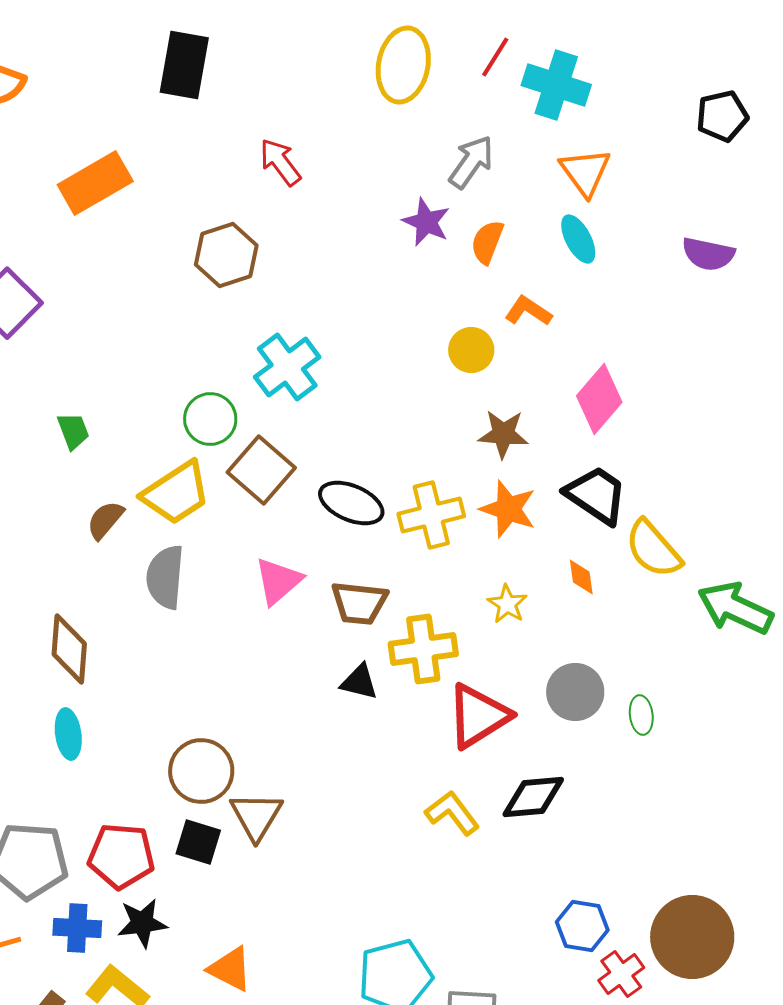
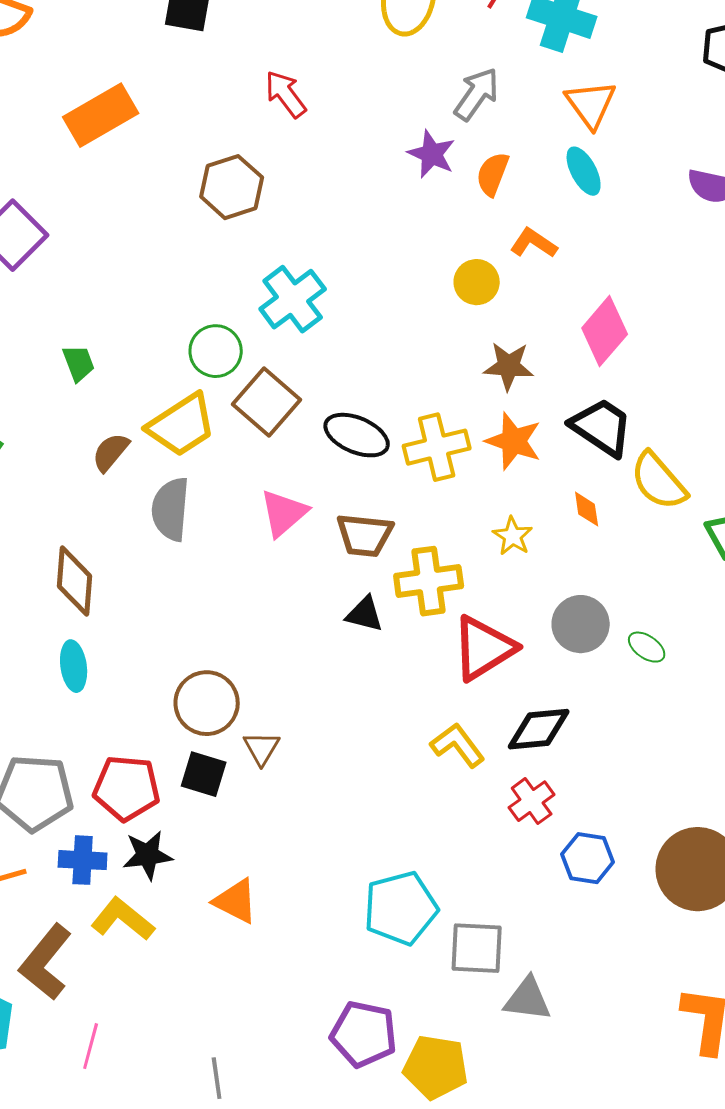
green ellipse: (641, 715) -> (647, 647), turned -48
brown triangle: (256, 816) -> (262, 748), size x0.7
red cross: (621, 974) -> (532, 801), moved

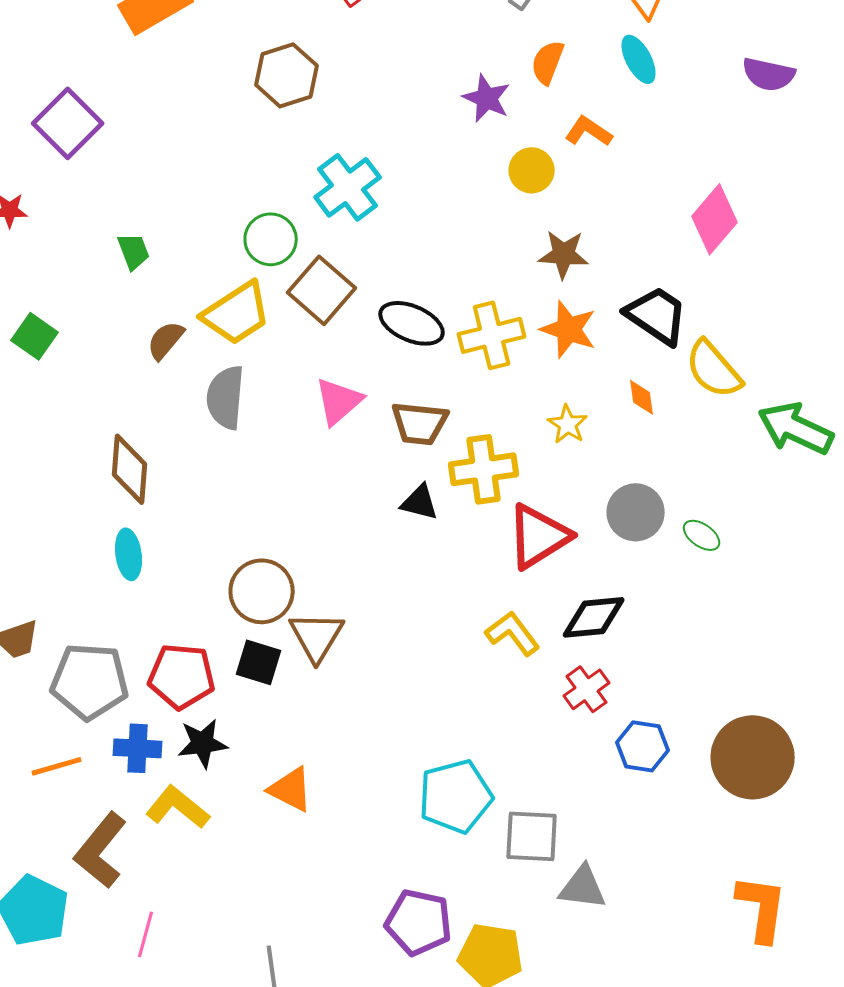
purple star: (432, 154) -> (487, 98), moved
pink diamond: (605, 331) -> (715, 219), moved
brown triangle: (262, 748) -> (317, 636), size x1.5

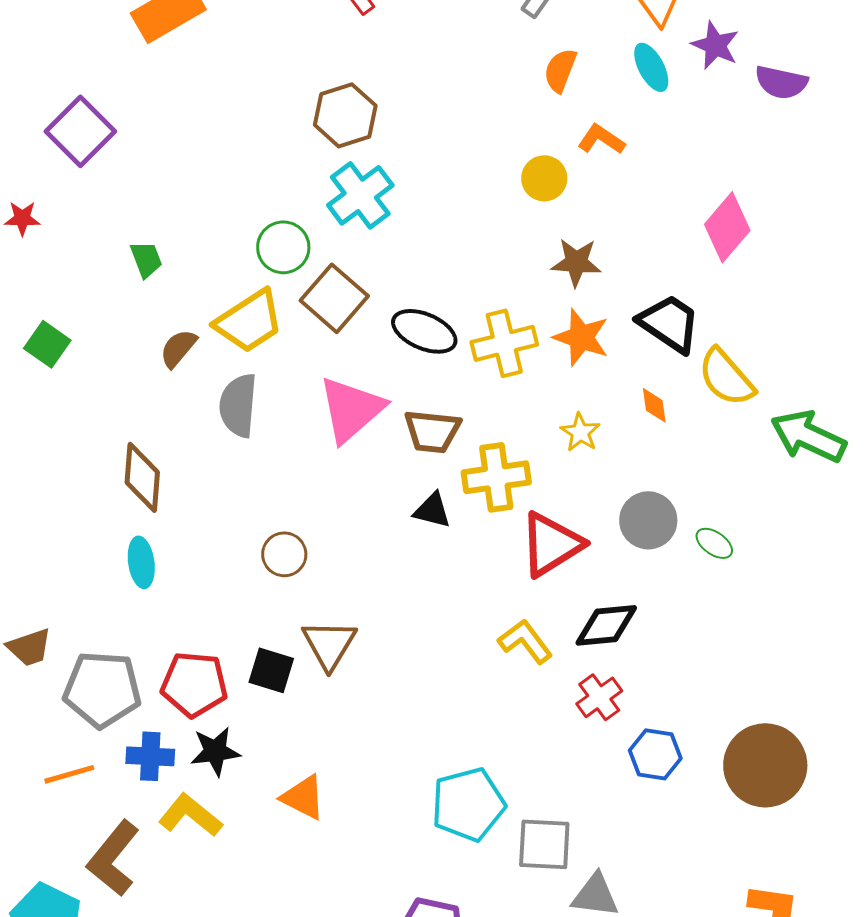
brown hexagon: (287, 75) -> (345, 115), moved
purple star: (487, 98) -> (715, 45), moved
pink triangle: (339, 401) -> (351, 409), size x1.4
brown circle: (262, 591) -> (284, 554), moved, size x0.7

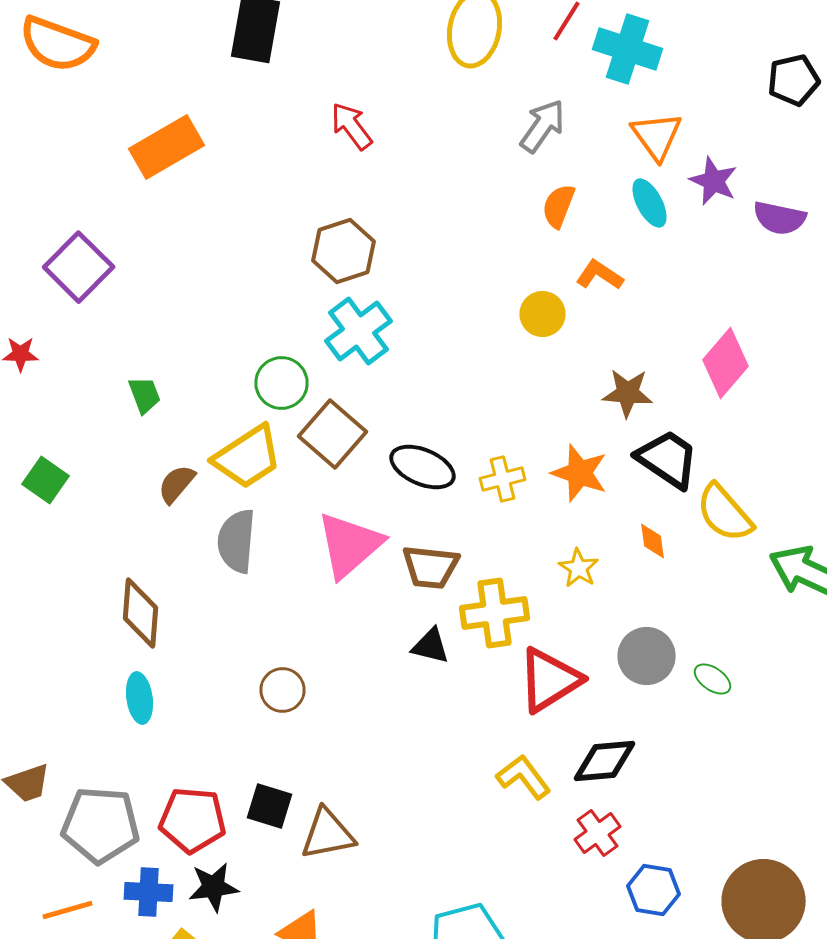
brown star: (576, 262) -> (628, 393), moved
yellow cross: (504, 343) -> (502, 479), size x0.7
brown triangle: (329, 644) -> (328, 834), moved, turned 48

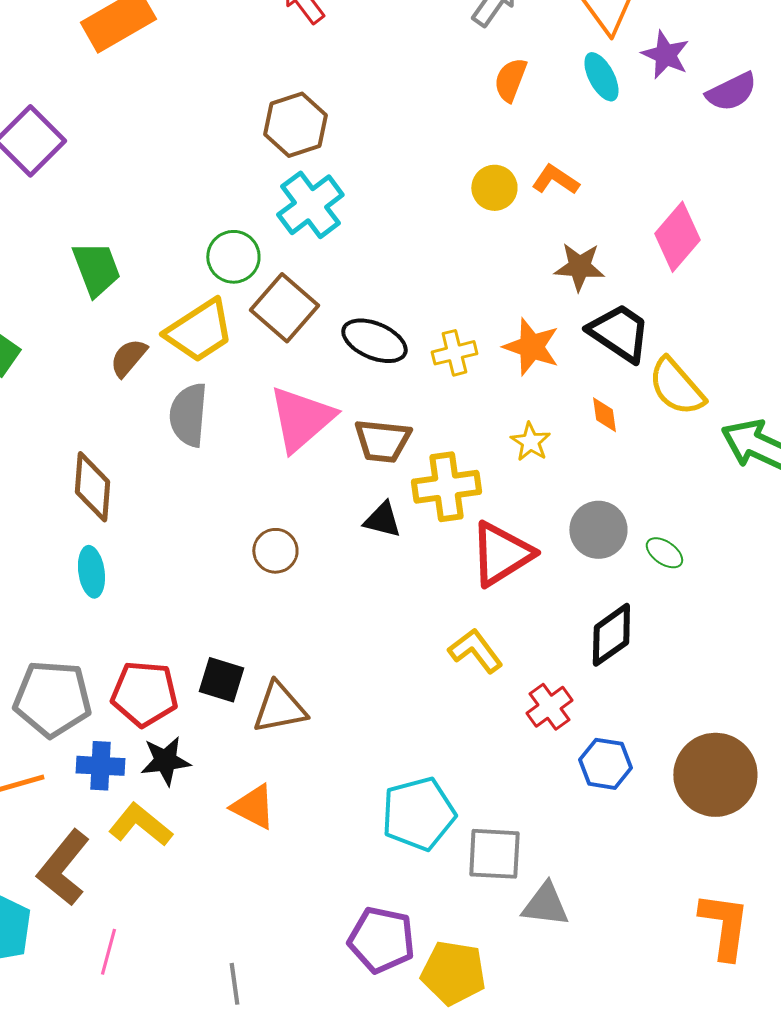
purple semicircle: (780, 218) -> (731, 92), turned -38
orange L-shape: (600, 275) -> (555, 180), moved
green trapezoid: (144, 395) -> (96, 269), size x1.5
brown circle: (282, 690) -> (275, 551), moved
black diamond: (604, 761) -> (611, 635), moved, turned -30

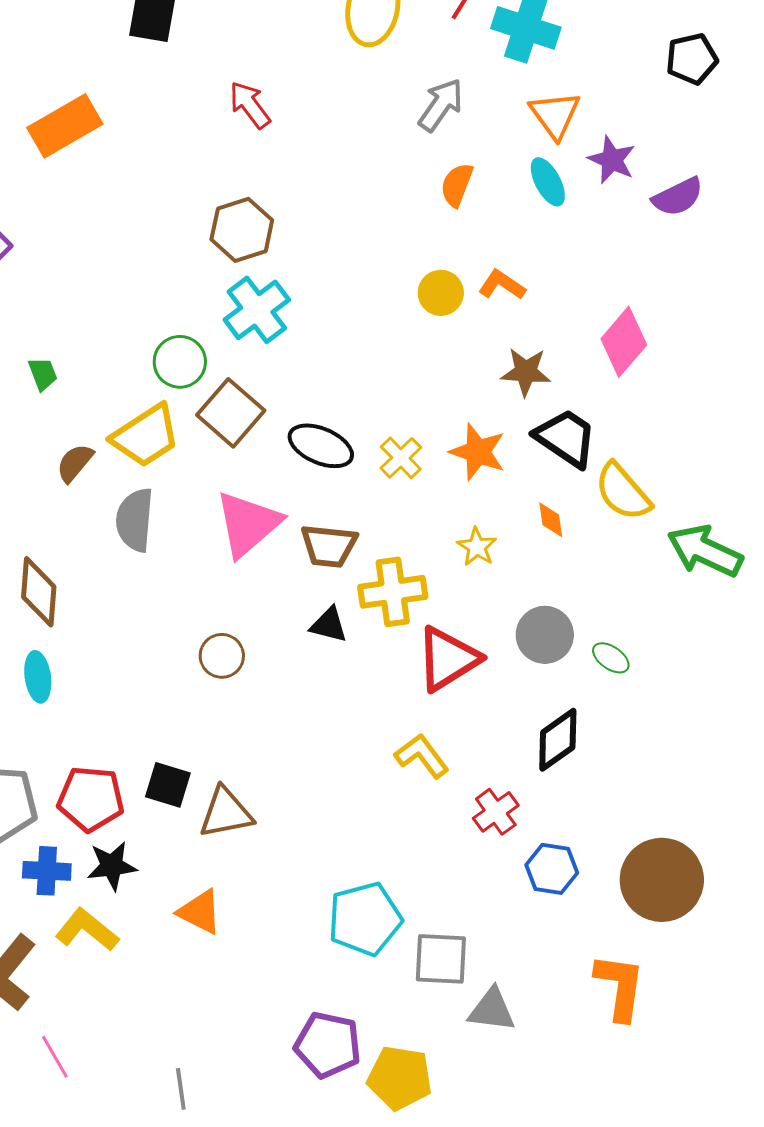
green trapezoid: (96, 269) -> (43, 374), size x0.6
yellow cross: (454, 353) -> (401, 458), turned -30
orange L-shape: (724, 926) -> (620, 987), moved
pink line: (108, 952) -> (55, 1057), turned -45

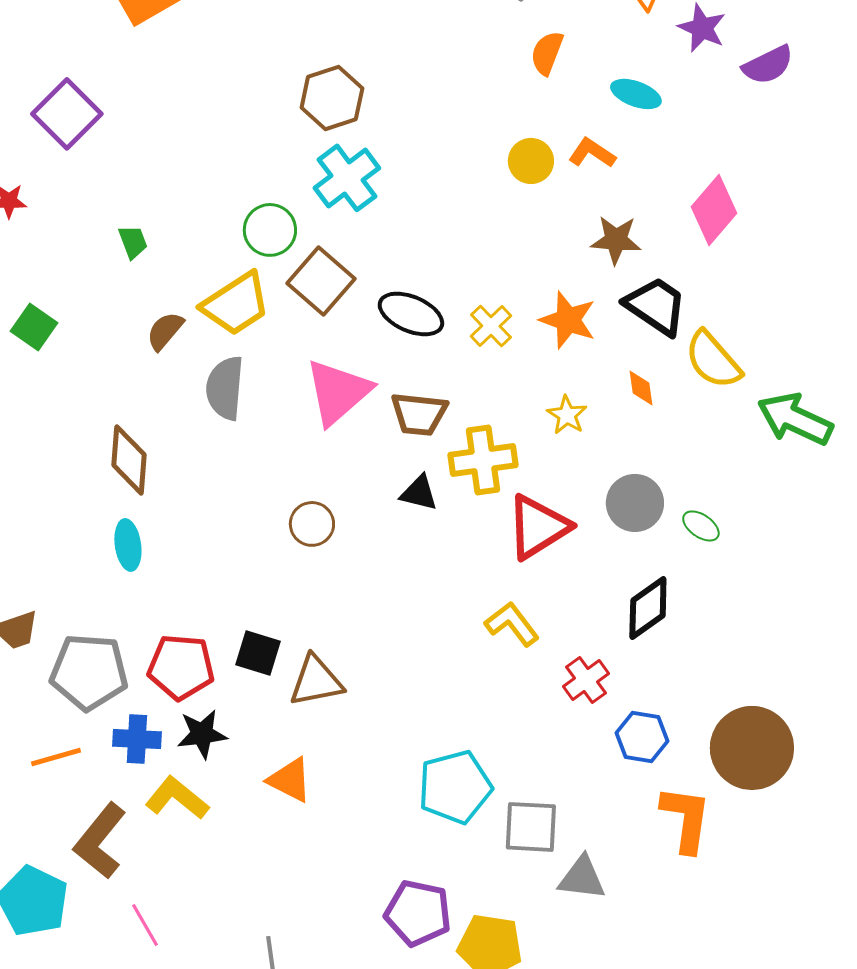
cyan ellipse: (548, 182) -> (636, 94), moved, turned -42
orange L-shape: (620, 987) -> (686, 819), moved

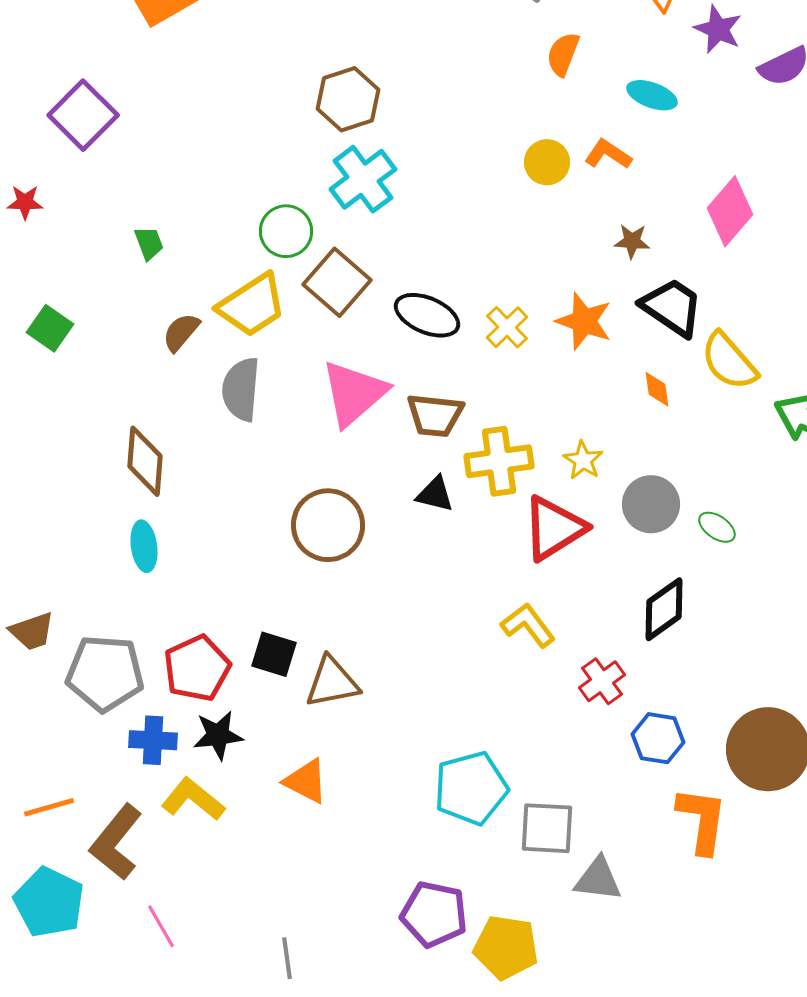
brown star: (616, 240) -> (632, 241), size x0.7
yellow star: (567, 415) -> (583, 460), moved
brown circle: (312, 524) -> (328, 525), size x1.6
red pentagon: (181, 667) -> (197, 668), turned -30
orange line: (56, 757) -> (49, 807), moved

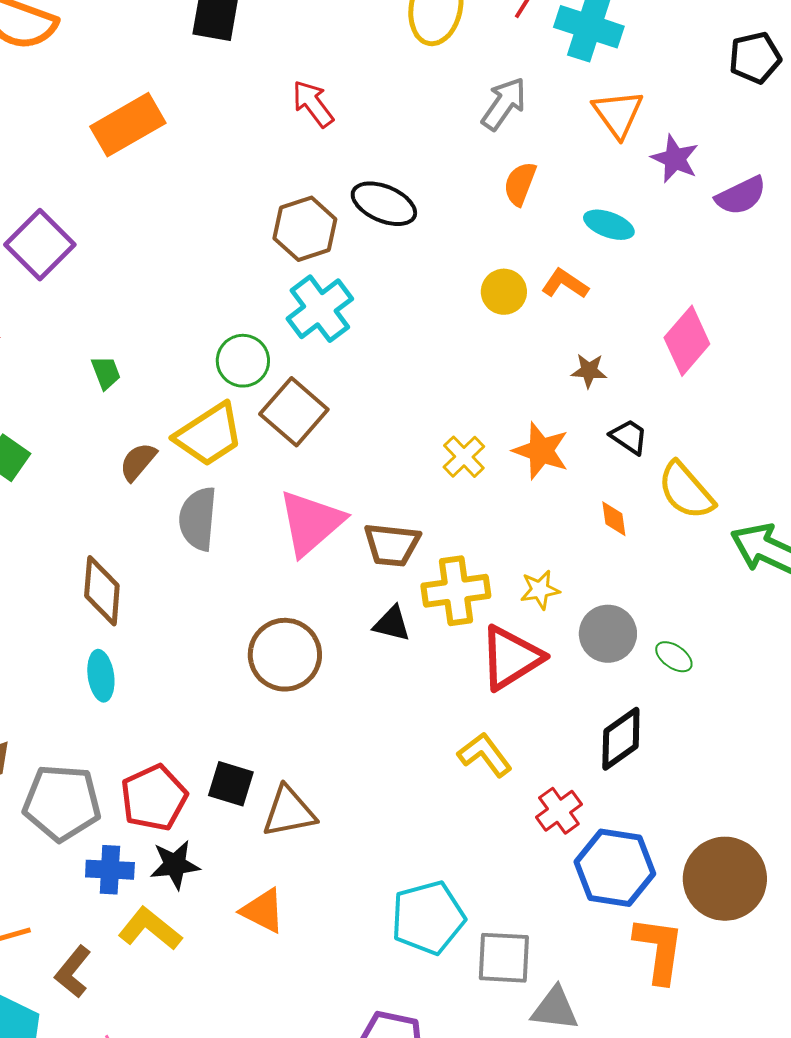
black trapezoid: (672, 307) -> (629, 437), size x0.6
black ellipse: (427, 315) -> (384, 204), moved
yellow star: (583, 460) -> (540, 590), turned 30
blue hexagon: (658, 738) -> (615, 868), size x1.5
brown L-shape: (116, 842) -> (73, 972), size x0.7

